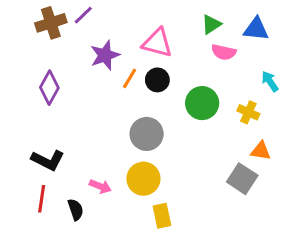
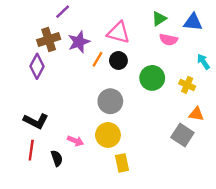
brown cross: (51, 23) -> (49, 40), moved

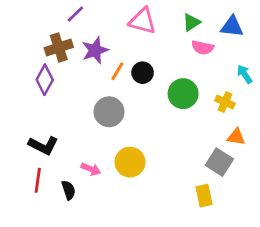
pink triangle: (118, 33) -> (143, 21), moved
gray circle: (110, 101) -> (109, 112), moved
yellow rectangle: (122, 163) -> (204, 196), moved

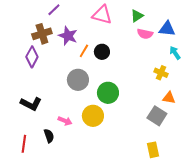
blue triangle: (232, 27) -> (167, 29), moved
purple star: (95, 50) -> (68, 36), turned -30
green circle: (183, 94) -> (108, 93), moved
red line: (38, 180) -> (24, 144), moved
yellow rectangle: (204, 196) -> (153, 150), moved

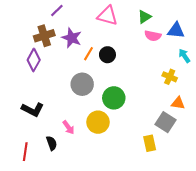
pink arrow: (65, 121) -> (68, 127), turned 32
yellow rectangle: (153, 150) -> (150, 143), moved

